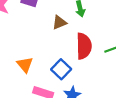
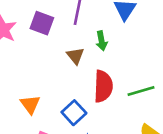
brown triangle: (59, 22) -> (75, 56), turned -49

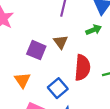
purple square: (42, 23) -> (36, 50), moved
green arrow: (102, 41) -> (94, 30), moved, turned -104

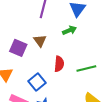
red semicircle: (82, 68) -> (59, 64), size x0.7

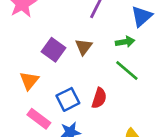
red semicircle: (59, 64) -> (99, 98), moved
green line: (86, 69) -> (127, 70), moved, turned 42

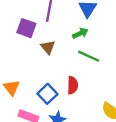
purple square: (54, 50) -> (26, 28), moved

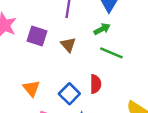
purple square: (26, 28) -> (37, 36), moved

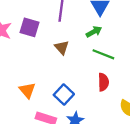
purple square: (37, 36) -> (30, 27), moved
red semicircle: (95, 84) -> (103, 82), moved

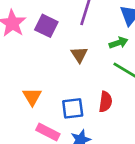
red semicircle: (103, 82) -> (105, 102), moved
blue square: (64, 94) -> (73, 108), turned 30

